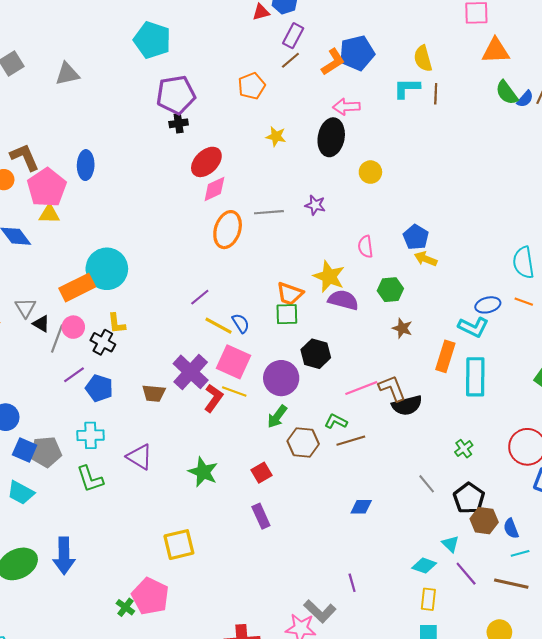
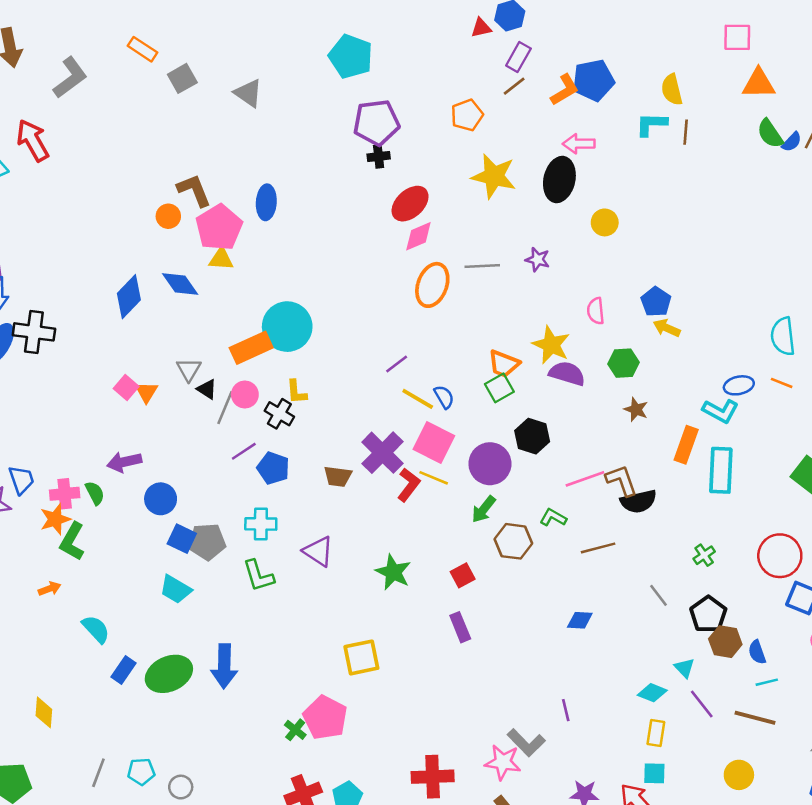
gray triangle: (67, 74) -> (248, 93), turned 45
yellow star: (276, 136) -> (494, 176), size x1.8
green square: (287, 314) -> (499, 388), turned -30
brown line: (351, 441) -> (598, 548), moved

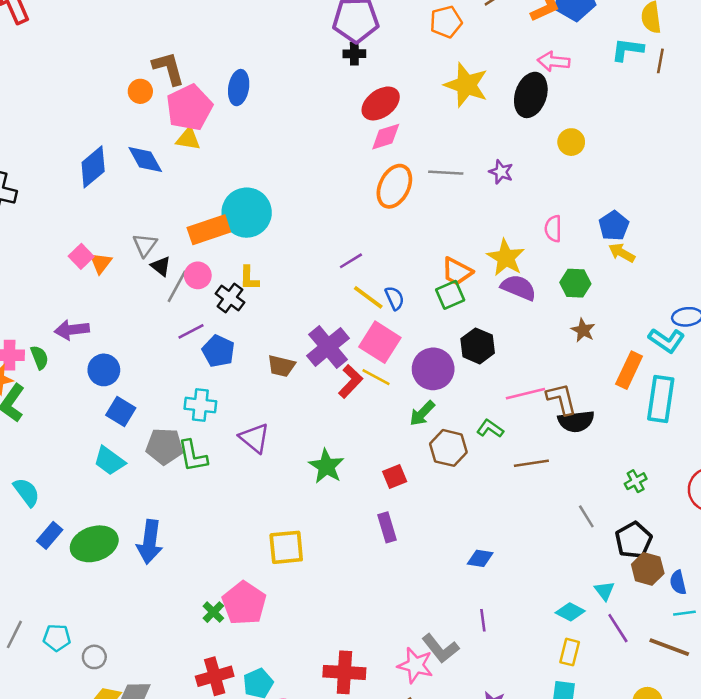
gray pentagon: (207, 542) -> (165, 446), moved
blue diamond: (580, 620) -> (480, 558), moved

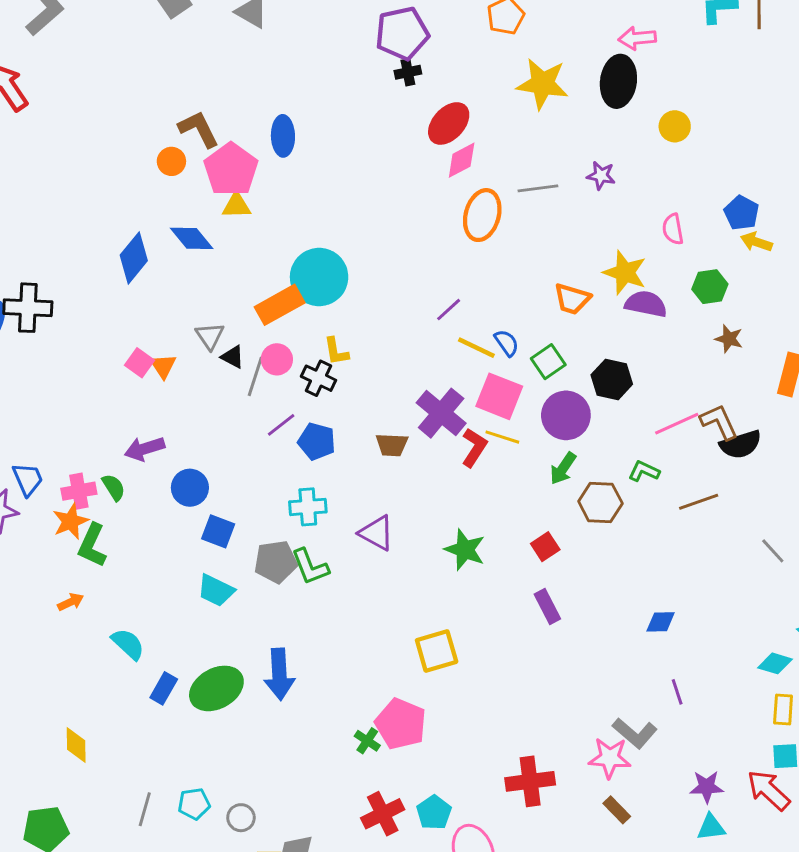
green square: (450, 295) -> (548, 362), moved

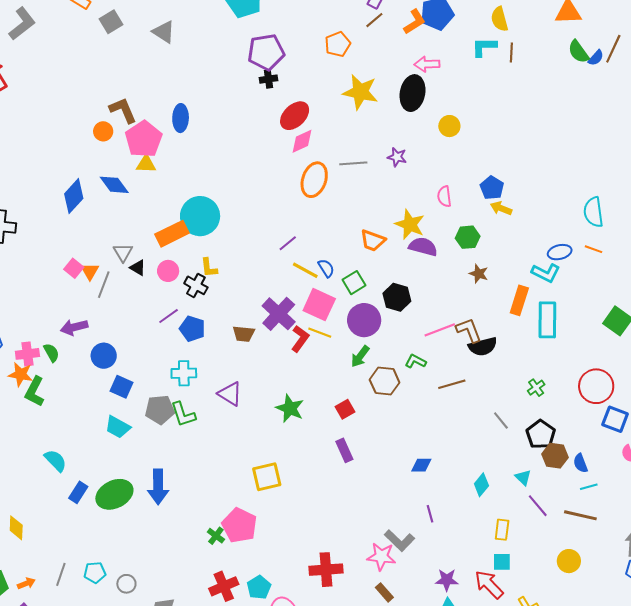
gray line: (255, 376) -> (104, 285), moved
orange star: (70, 521) -> (21, 374), turned 30
orange arrow: (71, 602) -> (26, 583), moved
cyan diamond: (775, 663) -> (481, 485), moved, turned -70

